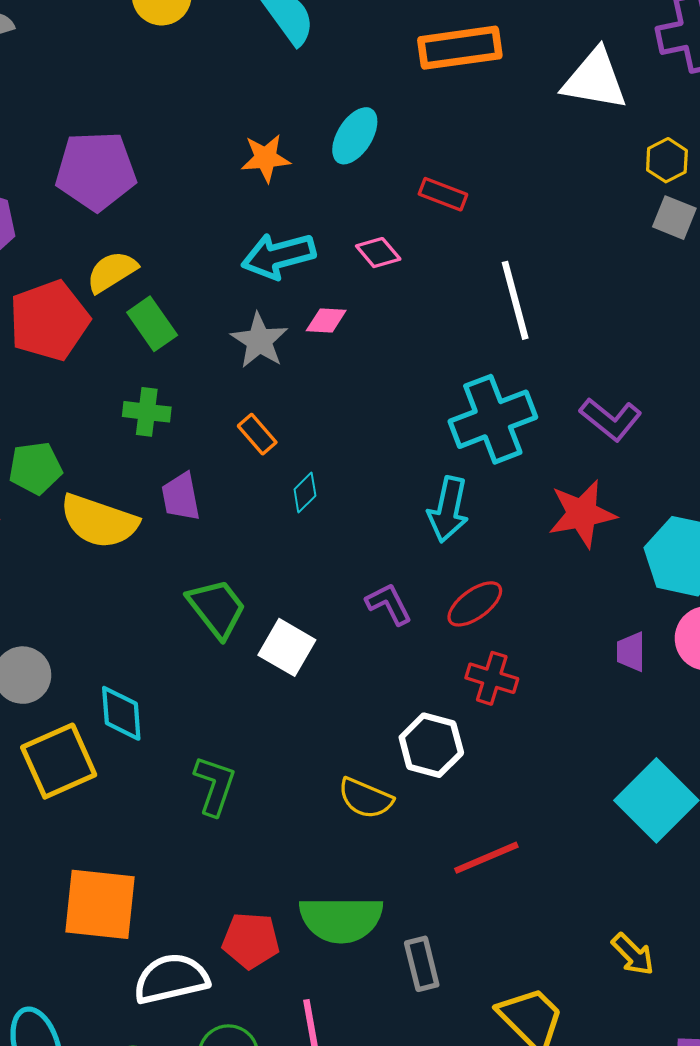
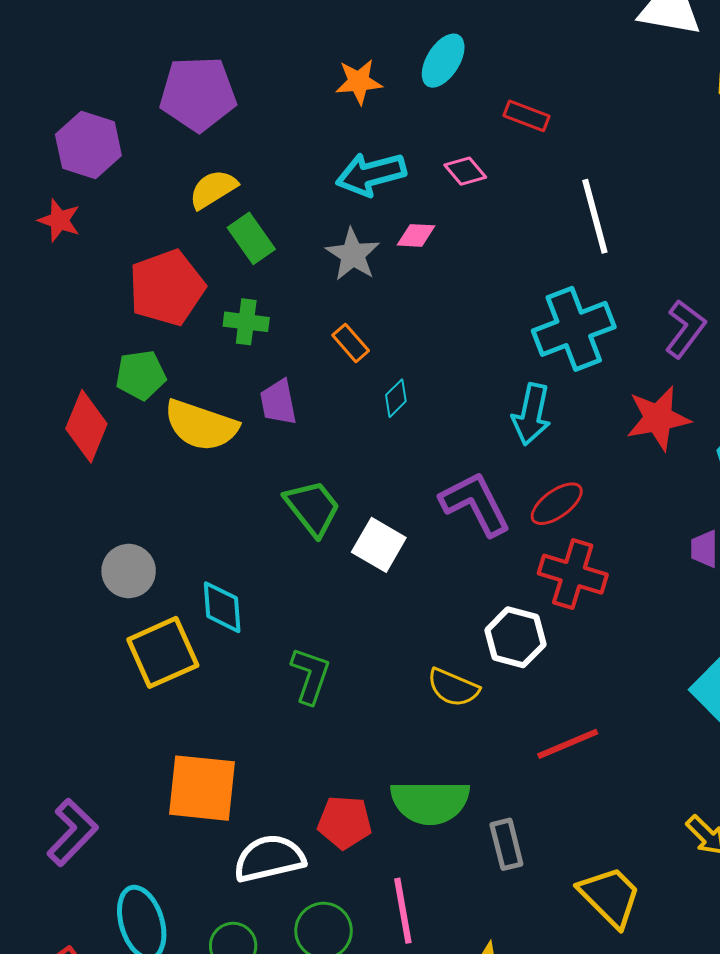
red pentagon: (49, 320) -> (167, 288), moved
purple L-shape: (611, 419) -> (685, 329), turned -92
purple L-shape: (389, 604) -> (475, 504), size x1.6
red cross: (492, 678) -> (573, 574), size x1.4

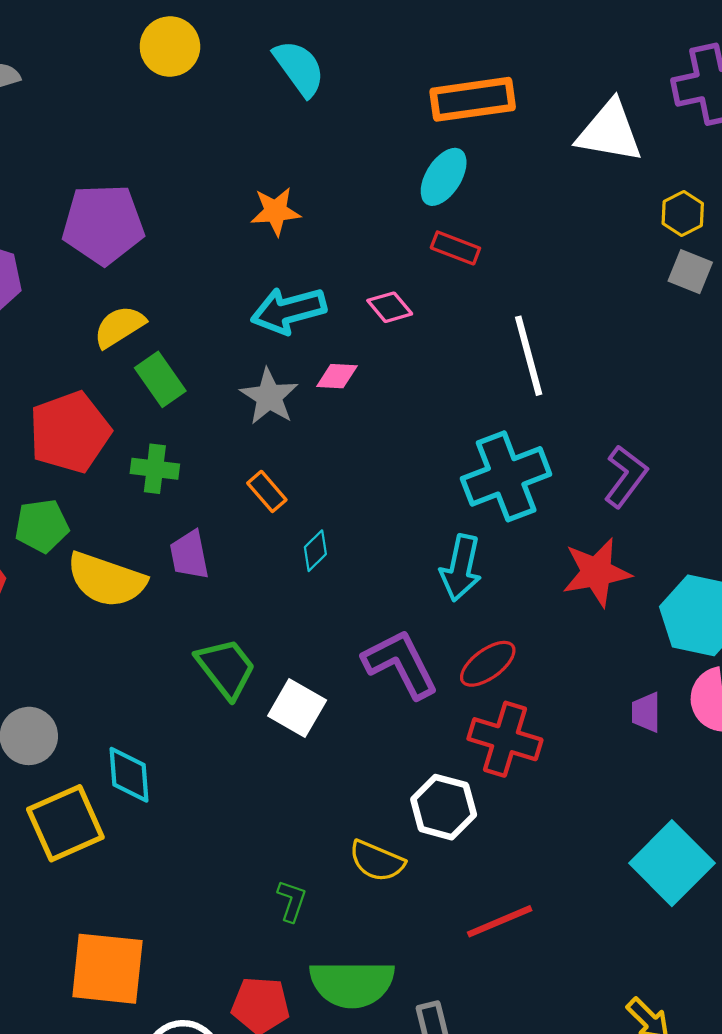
cyan ellipse: (443, 61) -> (444, 177), moved
green L-shape: (310, 676) -> (292, 901), moved, size x0.7

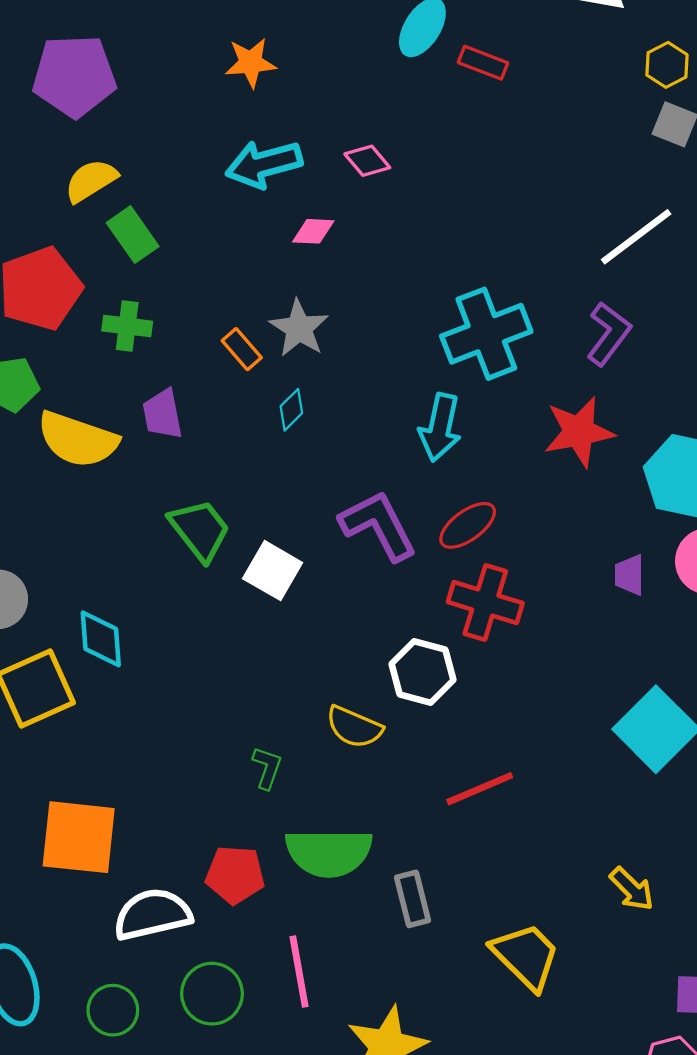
red rectangle: (455, 248) -> (483, 63), moved
white line: (529, 356) -> (636, 237), moved, turned 68
gray star: (269, 397) -> (299, 328), moved

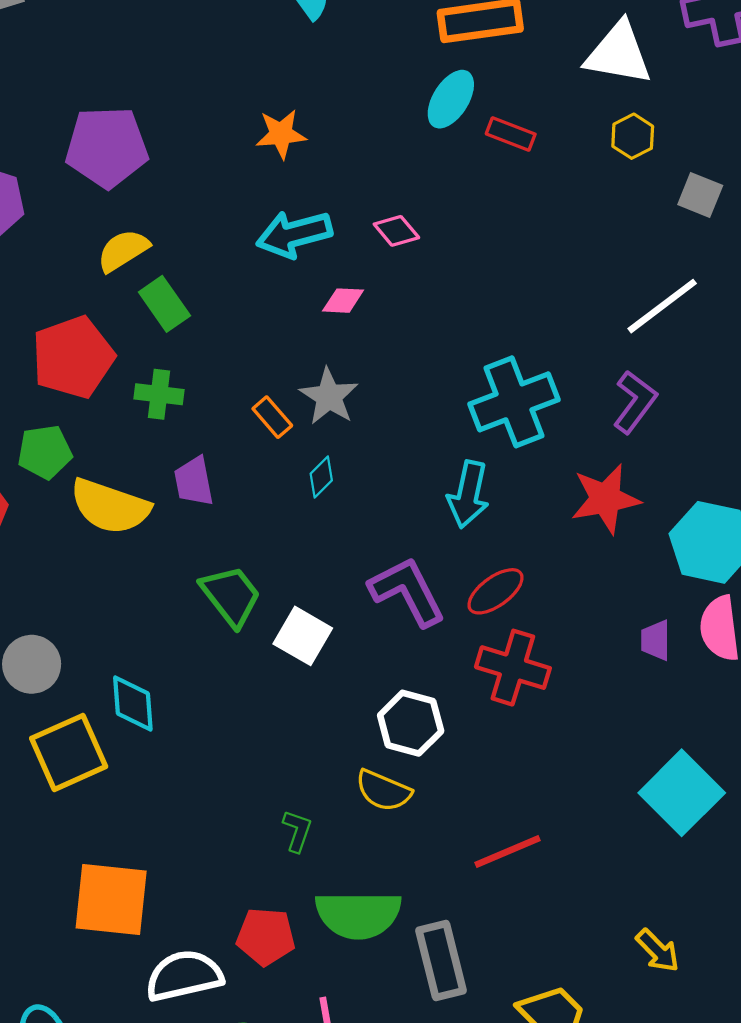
yellow hexagon: (667, 65) -> (633, 136), moved
white hexagon: (422, 672) -> (411, 723), moved
gray rectangle: (412, 899) -> (441, 960), size x1.4

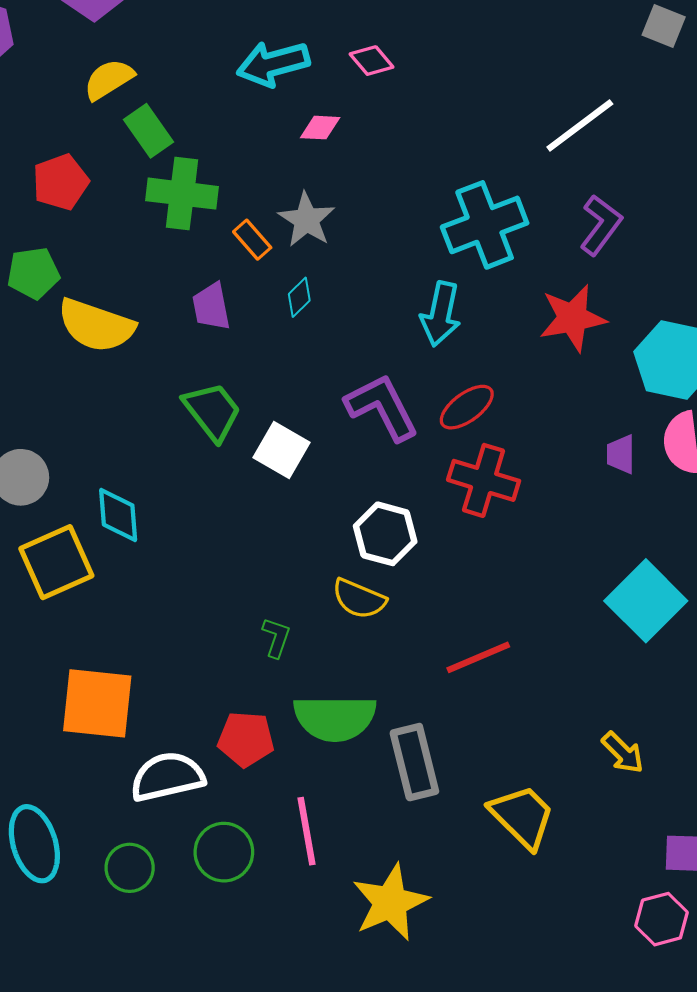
white line: (662, 306) -> (580, 125), moved
red pentagon: (73, 357) -> (61, 182), size x0.7
green cross: (159, 394) -> (182, 194), moved, size x1.5
purple trapezoid: (194, 481) -> (211, 307), moved

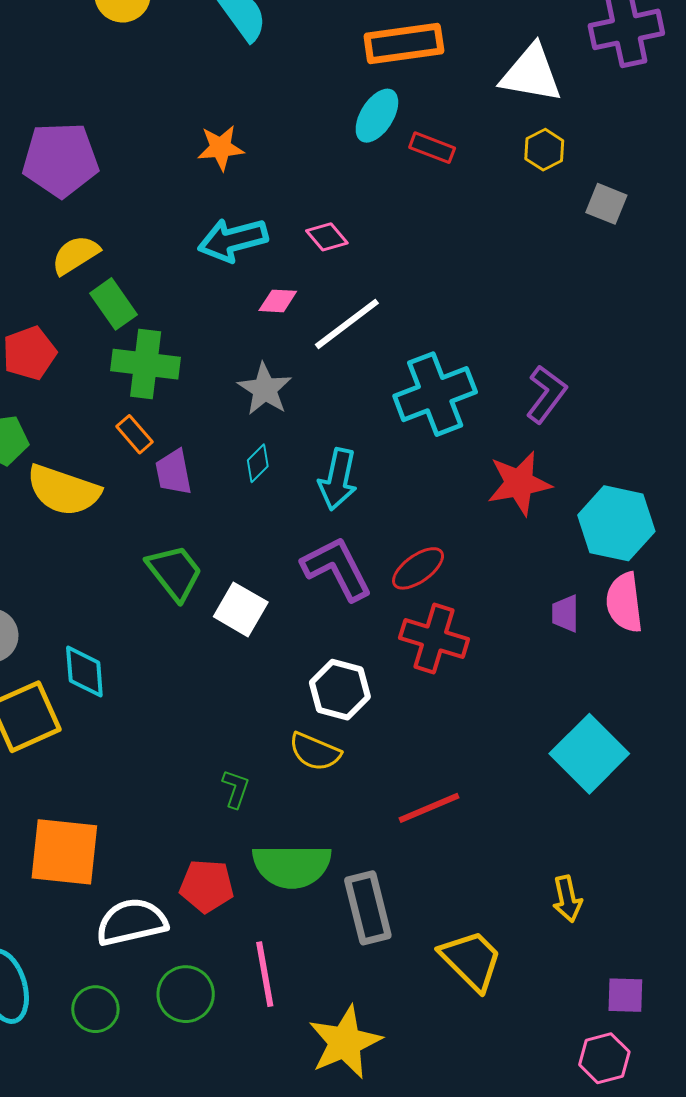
white line: (580, 125) -> (347, 324), moved
orange rectangle: (252, 240) -> (135, 434), moved
cyan arrow: (441, 314) -> (338, 479), moved
yellow arrow: (623, 753) -> (567, 899), turned 33

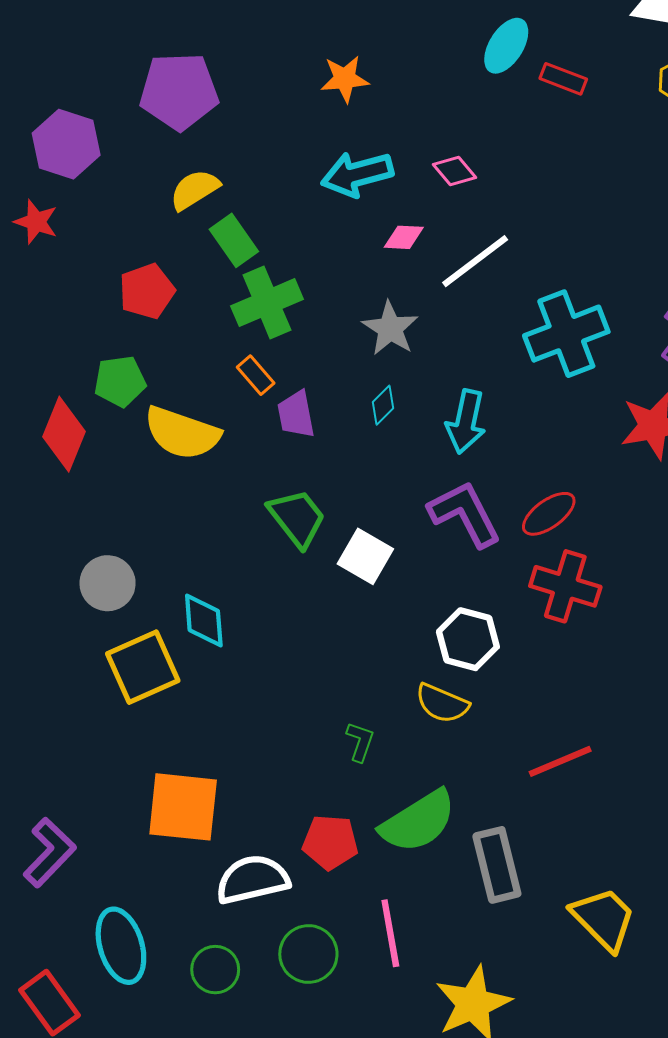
green cross: (146, 364) -> (267, 303), turned -30
green semicircle: (292, 866) -> (418, 821), turned -32

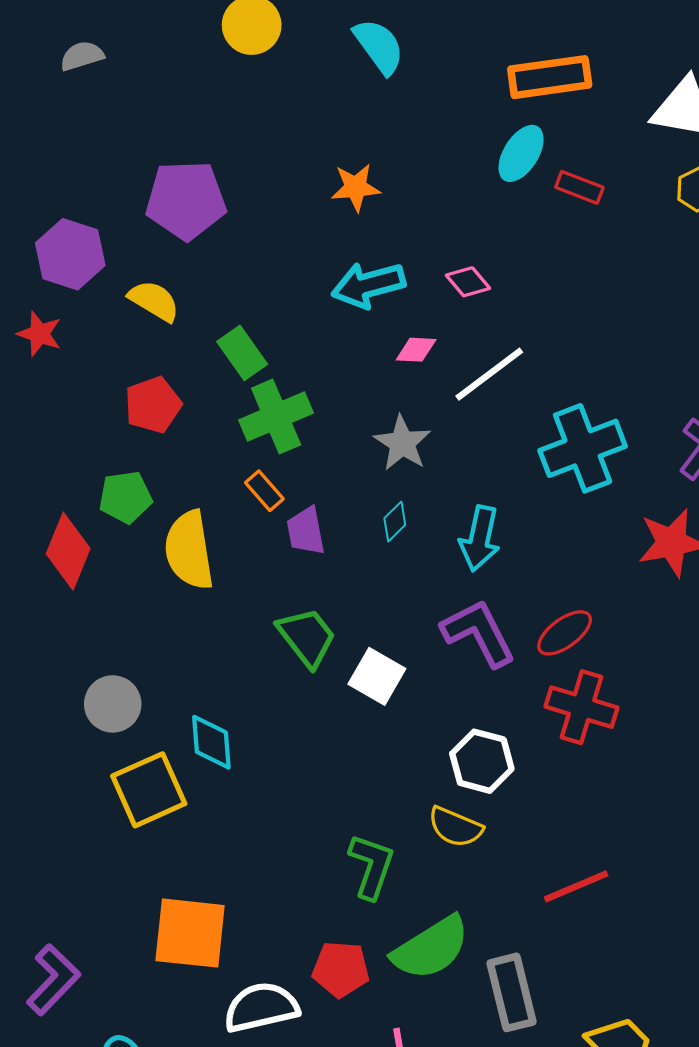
yellow semicircle: (195, 190) -> (154, 301), moved, turned 63
yellow semicircle: (182, 433) -> (189, 550), turned 62
green L-shape: (360, 742) -> (371, 866), size x1.6

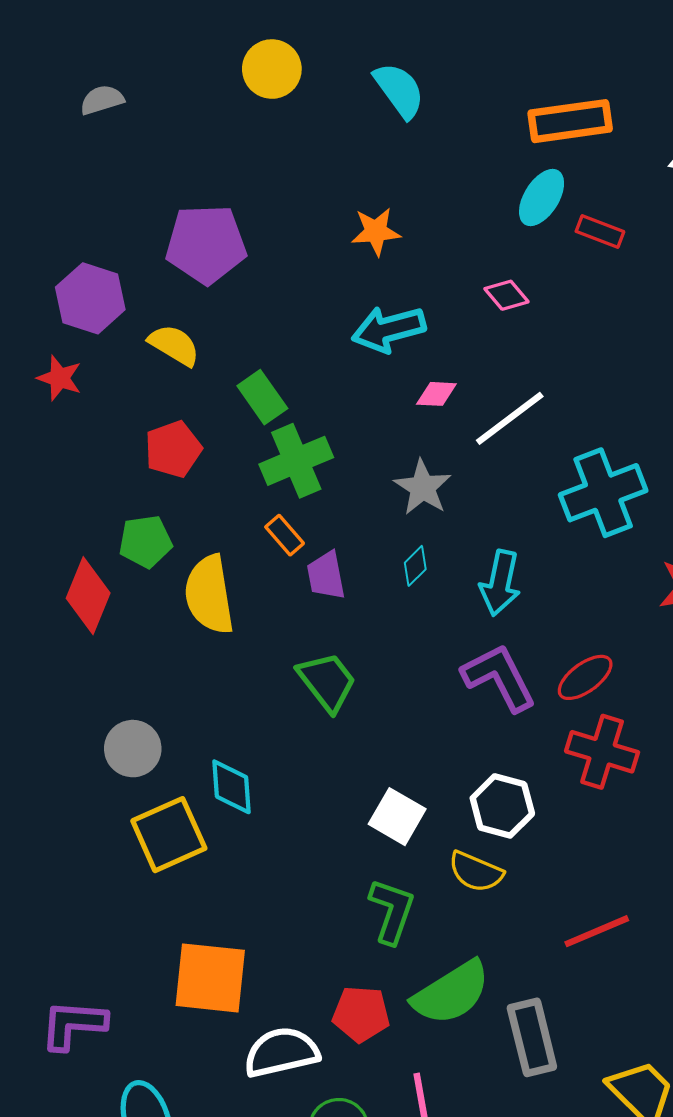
pink diamond: (468, 282) -> (507, 295), moved
white square: (377, 676) -> (397, 817), moved
purple L-shape: (53, 980) -> (73, 1025), turned -130

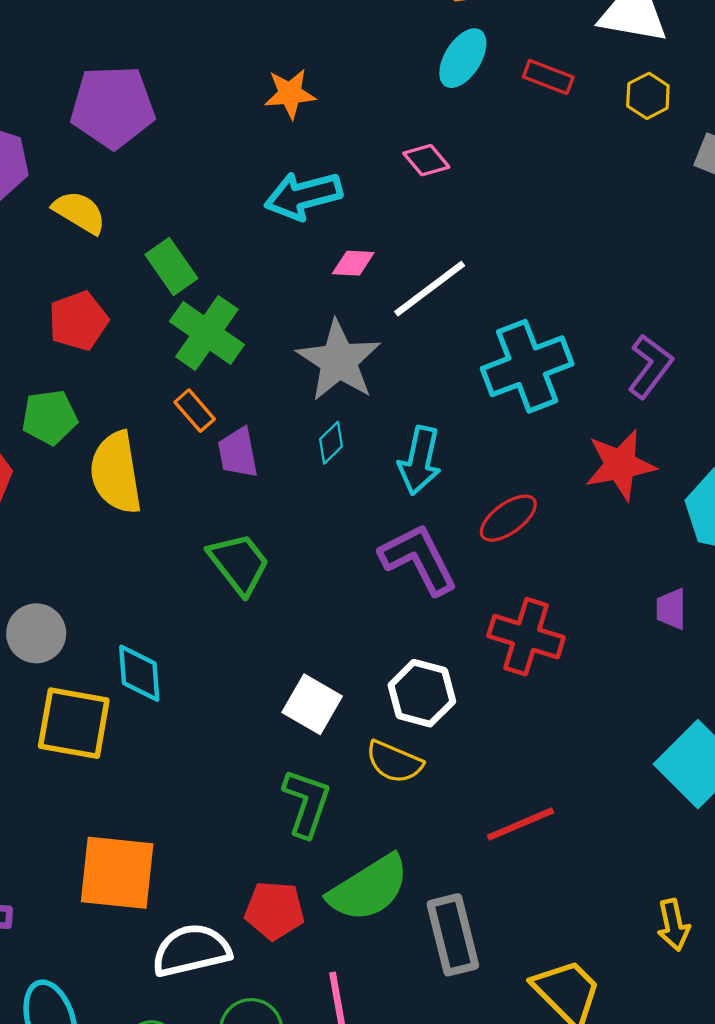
red rectangle: (600, 231) -> (548, 77), moved
green cross: (296, 461) -> (207, 333), turned -32
gray star: (423, 487) -> (339, 361), size x1.4
red ellipse: (585, 677) -> (508, 518), moved
yellow square: (169, 835) -> (74, 723), turned 34

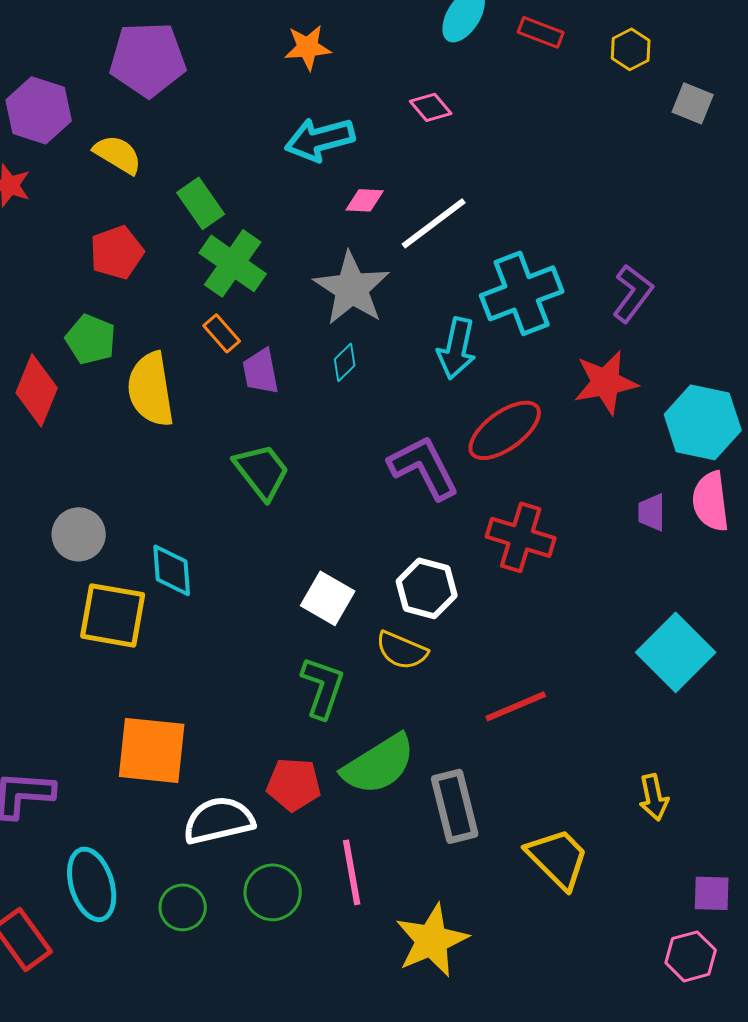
green pentagon: (49, 417) -> (91, 339), turned 30
cyan arrow: (420, 460) -> (457, 348), moved
red ellipse: (508, 518) -> (505, 430), size x1.4

